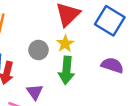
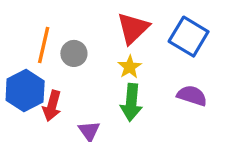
gray circle: (39, 50) -> (74, 53), moved

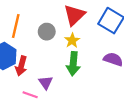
gray circle: (74, 53) -> (47, 32), moved

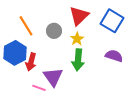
orange line: (16, 26) -> (26, 26), turned -45
purple triangle: (46, 83) -> (53, 77), size x1.5

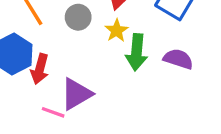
green arrow: (78, 60) -> (137, 52), moved
purple triangle: (53, 77) -> (76, 94), turned 35

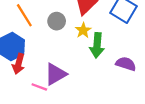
purple semicircle: (178, 59) -> (126, 64), moved
red arrow: (40, 69) -> (19, 64), moved

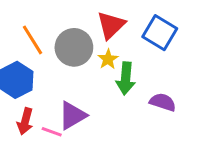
gray circle: (57, 21) -> (74, 47), size x1.6
red arrow: (19, 64) -> (25, 121), moved

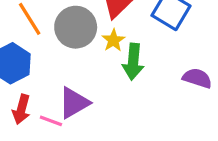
purple semicircle: (163, 102) -> (197, 78), moved

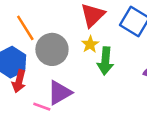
gray circle: (76, 27) -> (52, 49), moved
red arrow: (21, 109) -> (19, 81), moved

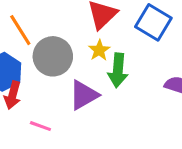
purple triangle: (60, 93) -> (84, 95), moved

